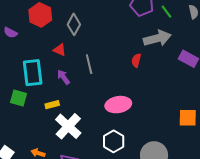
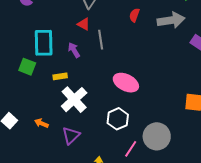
red triangle: (60, 50) -> (84, 24), moved
red semicircle: (136, 60) -> (134, 15), moved
pink ellipse: (118, 105) -> (126, 83), turned 30

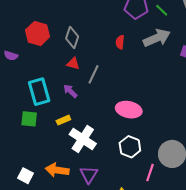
gray line: (101, 40) -> (94, 74), turned 48
orange arrow: (41, 123) -> (57, 170), size x1.6

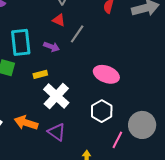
purple arrow: (70, 91) -> (52, 47), turned 147
purple triangle: (89, 175) -> (57, 132), turned -36

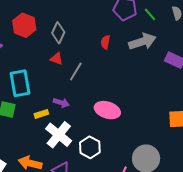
purple arrow: (52, 47) -> (61, 103), moved
white hexagon: (102, 111) -> (90, 147), moved

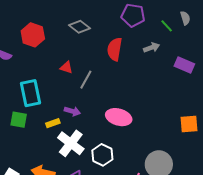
green line: (150, 14) -> (167, 26), moved
gray diamond: (58, 33) -> (80, 27), moved, turned -75
red semicircle: (105, 42) -> (115, 49), size x1.6
gray arrow: (142, 42) -> (152, 48), size x0.6

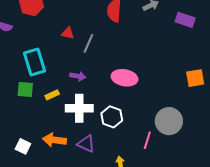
yellow rectangle: (53, 123) -> (52, 95), moved
white cross: (71, 143) -> (79, 108), turned -32

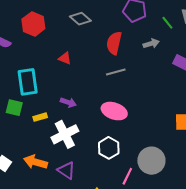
gray line: (88, 43) -> (116, 72), moved, turned 42
white cross: (79, 108) -> (65, 134), turned -36
white hexagon: (112, 117) -> (109, 148), moved

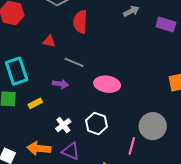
red semicircle: (114, 43) -> (80, 22), moved
gray line: (116, 72) -> (74, 62), moved, turned 48
white cross: (65, 134) -> (63, 125), moved, size x0.6
white hexagon: (109, 148) -> (96, 123), moved

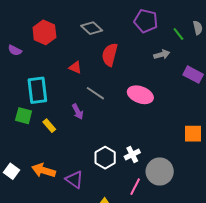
purple arrow: (60, 84) -> (78, 112), turned 42
pink ellipse: (107, 84) -> (140, 95), moved
yellow rectangle: (35, 103) -> (49, 126), turned 64
white cross: (63, 125) -> (132, 155), moved

